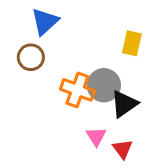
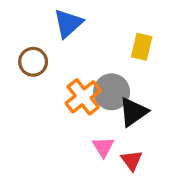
blue triangle: (45, 22) -> (68, 23), moved
orange cross: (77, 90) -> (83, 97), turned 32

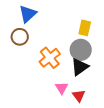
blue triangle: (68, 23) -> (28, 14), moved
gray circle: (112, 92) -> (81, 50), moved

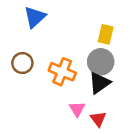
brown circle: (20, 37) -> (22, 63), moved
orange cross: (50, 58) -> (62, 72), turned -30

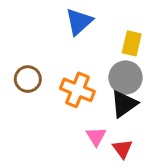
blue triangle: (35, 17) -> (79, 22), moved

